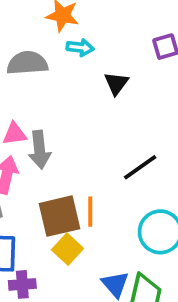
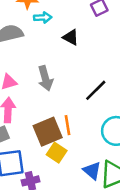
black triangle: (116, 83) -> (71, 37), turned -30
gray arrow: (40, 150) -> (45, 78), moved

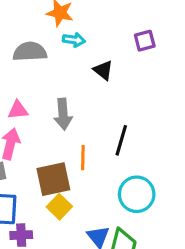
black line: (96, 90) -> (121, 140), turned -40
orange line: (68, 125) -> (83, 158), moved

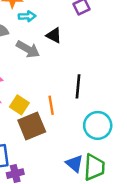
gray arrow: (63, 114) -> (28, 49), moved, turned -45
yellow square: (59, 207) -> (19, 105), moved

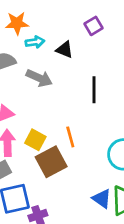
black triangle: (54, 35) -> (65, 50), moved
black line: (78, 86) -> (94, 90), moved

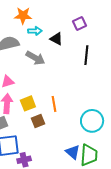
black line: (94, 90) -> (86, 55), moved
yellow square: (35, 140) -> (28, 103), turned 35
brown square: (51, 162) -> (38, 121), size x0.6

